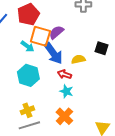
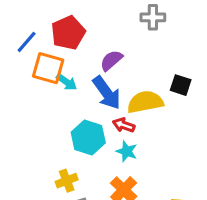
orange square: (40, 36) -> (48, 68), moved
yellow semicircle: (78, 59) -> (145, 102), size x1.6
cyan hexagon: (28, 75) -> (88, 137), moved

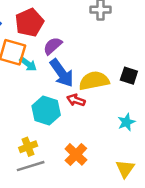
purple semicircle: (111, 60) -> (53, 46), moved
black square: (181, 85) -> (129, 76), moved
cyan star: (127, 151) -> (126, 122), moved, turned 30

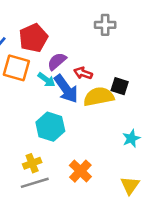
cyan arrow: (28, 64) -> (46, 80), moved
black square: (129, 76) -> (120, 86), moved
red arrow: (76, 100) -> (83, 73), moved

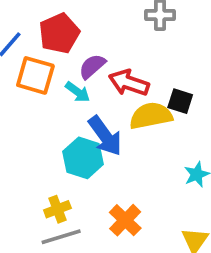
red arrow: (83, 73) -> (129, 83), size x1.5
blue arrow: (66, 89) -> (105, 136), moved

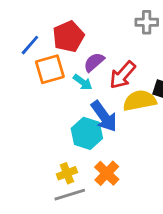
orange square: (35, 75) -> (50, 69), turned -32
red arrow: (129, 83) -> (122, 75), turned -68
orange cross: (125, 220) -> (107, 173), moved

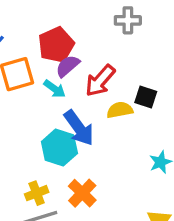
red pentagon: (68, 37) -> (56, 45), moved
yellow semicircle: (140, 101) -> (120, 110), size x0.7

